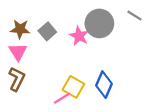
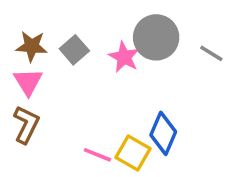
gray line: (135, 16) -> (211, 53), moved
yellow square: (73, 87) -> (133, 153), moved
pink line: (62, 98) -> (97, 155), turned 54

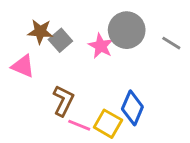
brown star: (32, 46) -> (40, 32), moved
pink triangle: (28, 82) -> (23, 66), turned -35
brown L-shape: (26, 125) -> (63, 101), moved

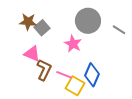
pink star: (101, 46) -> (73, 44), moved
pink triangle: (23, 66) -> (32, 54), moved
pink line: (79, 125) -> (64, 75), moved

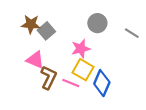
gray circle: (88, 21) -> (97, 23), size x0.7
pink star: (73, 44) -> (81, 49), turned 30
yellow square: (75, 86) -> (83, 70), moved

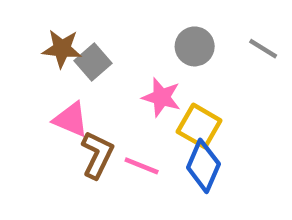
gray line: (132, 33) -> (263, 49), moved
pink star: (81, 49) -> (161, 97), turned 30
yellow square: (83, 70) -> (199, 126), moved

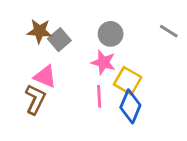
gray circle: (195, 46) -> (111, 34), moved
brown L-shape: (97, 155) -> (35, 99), moved
pink line: (142, 166) -> (99, 96), moved, turned 65

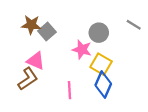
gray circle: (111, 34) -> (99, 33), moved
pink line: (99, 96) -> (69, 90), moved
brown L-shape: (35, 99) -> (28, 79), turned 30

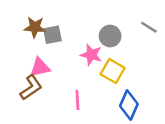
gray square: (47, 32) -> (52, 35), turned 30
pink triangle: (36, 61) -> (40, 67), turned -36
blue diamond: (103, 84) -> (129, 105), moved

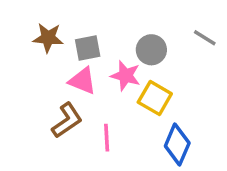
gray square: (52, 35) -> (88, 48), moved
pink triangle: (40, 67) -> (82, 81), moved, turned 35
brown L-shape: (31, 87) -> (67, 120), moved

